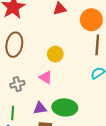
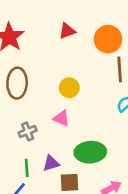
purple triangle: (40, 108) -> (51, 163), moved

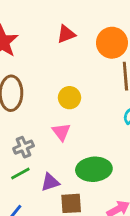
pink triangle: (61, 118) -> (61, 132), turned 30
green line: (27, 168) -> (20, 174), moved, turned 66

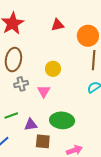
gray cross: (24, 147) -> (21, 84), moved

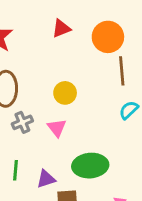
green line: (11, 115) -> (16, 170), turned -56

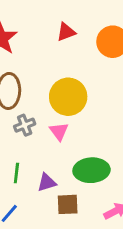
yellow circle: (65, 93) -> (68, 97), size x1.6

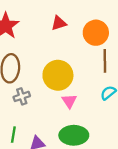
pink triangle: (59, 131) -> (69, 101), moved

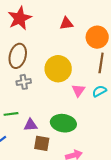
pink triangle: (69, 101) -> (78, 90), moved
green line: (13, 135) -> (11, 114), turned 64

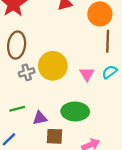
yellow circle: (58, 69) -> (53, 66), moved

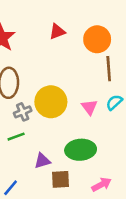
green line: (17, 109) -> (16, 137), moved

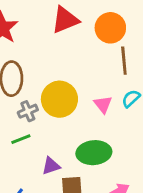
red triangle: (57, 32) -> (65, 20), size x1.5

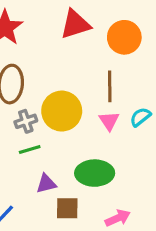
brown line: (124, 61) -> (110, 86), moved
green line: (21, 139) -> (30, 150), moved

